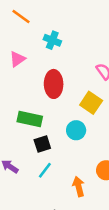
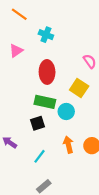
green rectangle: (30, 119) -> (45, 102), moved
cyan line: (45, 170) -> (40, 156), moved
orange arrow: (79, 187) -> (68, 145), moved

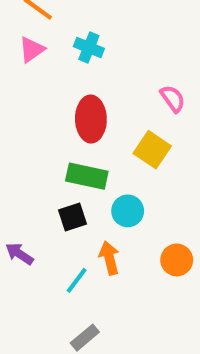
pink triangle: (16, 51) -> (32, 50), moved
cyan circle: (66, 111) -> (128, 211), moved
orange arrow: (68, 145) -> (109, 258), moved

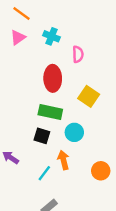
pink semicircle: (173, 99) -> (78, 54), moved, turned 35
black square: (73, 217) -> (42, 136), turned 35
orange circle: (177, 260) -> (101, 171), moved

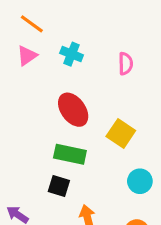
pink semicircle: (78, 54) -> (126, 64), moved
red ellipse: (53, 78) -> (73, 110), turned -35
cyan circle: (74, 132) -> (140, 181), moved

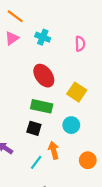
cyan circle: (140, 181) -> (71, 125), moved

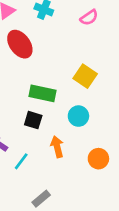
pink semicircle: (80, 44) -> (89, 17), turned 56
red ellipse: (44, 76) -> (20, 44), moved
cyan line: (36, 162) -> (21, 161), moved

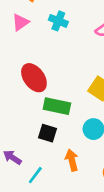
red ellipse: (20, 44) -> (34, 78), moved

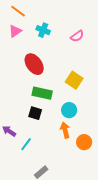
red ellipse: (34, 78) -> (34, 64), moved
orange arrow: (72, 160) -> (65, 130), moved

